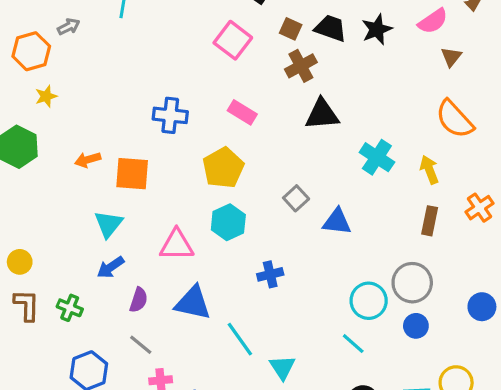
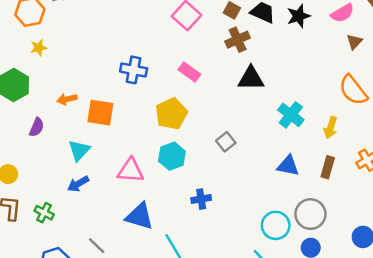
yellow arrow: (429, 170) -> (331, 128), turned -145
blue triangle: (337, 222) -> (288, 166), moved
purple semicircle: (139, 300) -> (37, 127), moved

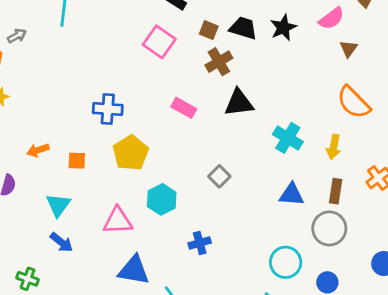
pink rectangle: (189, 72) -> (184, 108), moved
orange square: (100, 113) -> (77, 161), size x0.6
yellow pentagon: (171, 114) -> (131, 153), moved
blue arrow: (78, 184) -> (61, 242), turned -105
gray circle: (310, 214) -> (329, 228), moved

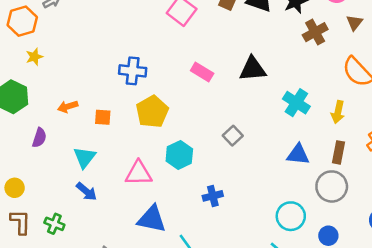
brown cross: (219, 62) -> (315, 32), moved

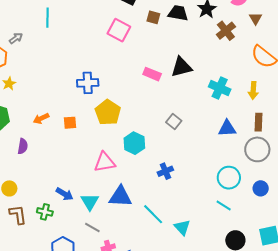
pink rectangle: (202, 72) -> (152, 74), moved
cyan triangle: (85, 157) -> (90, 202), moved
blue arrow: (87, 191) -> (65, 194), moved

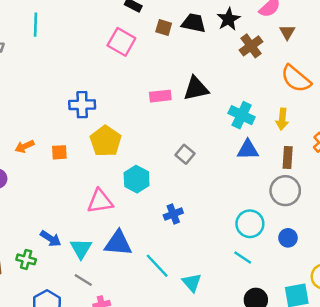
pink rectangle: (152, 74) -> (160, 96), turned -30
blue triangle: (227, 128) -> (248, 150), moved

